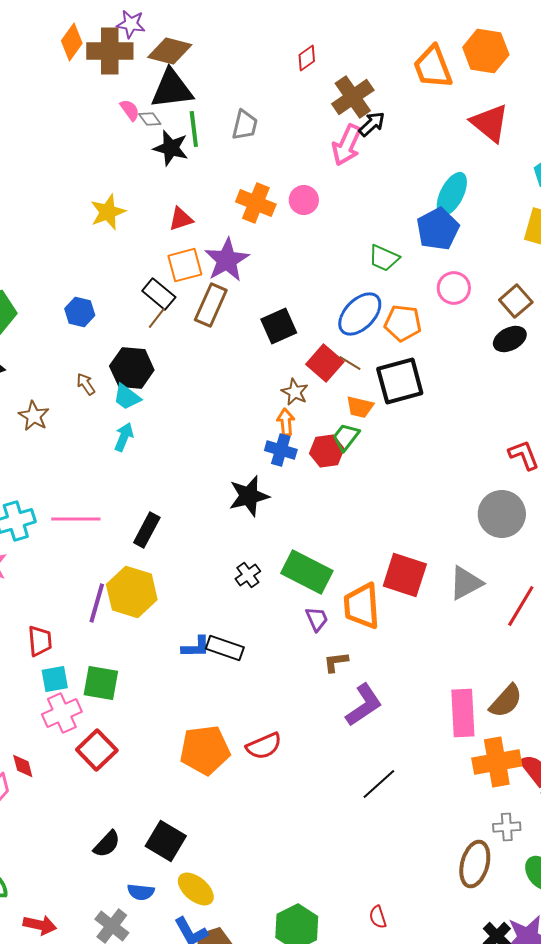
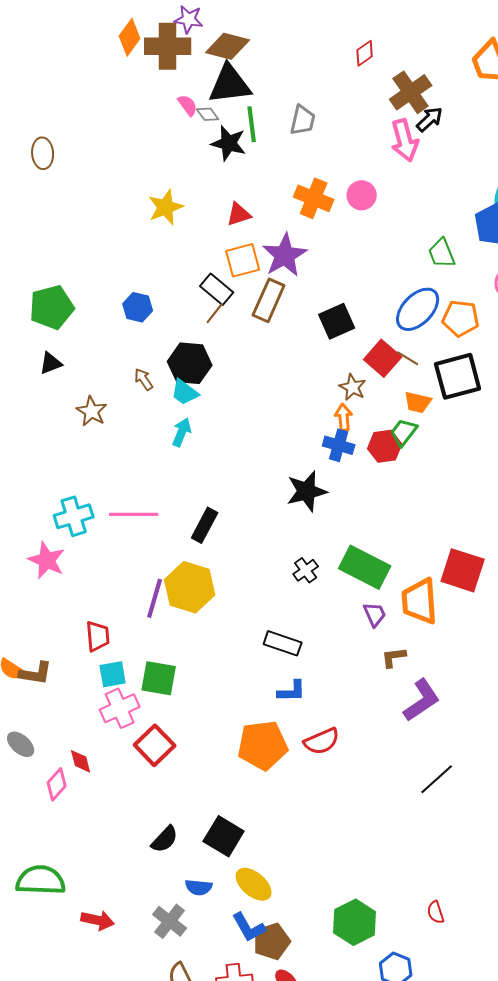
pink arrow: (347, 145) -> (405, 140), turned -39
green trapezoid: (384, 258) -> (442, 253), turned 44
blue L-shape: (196, 647) -> (292, 691), moved

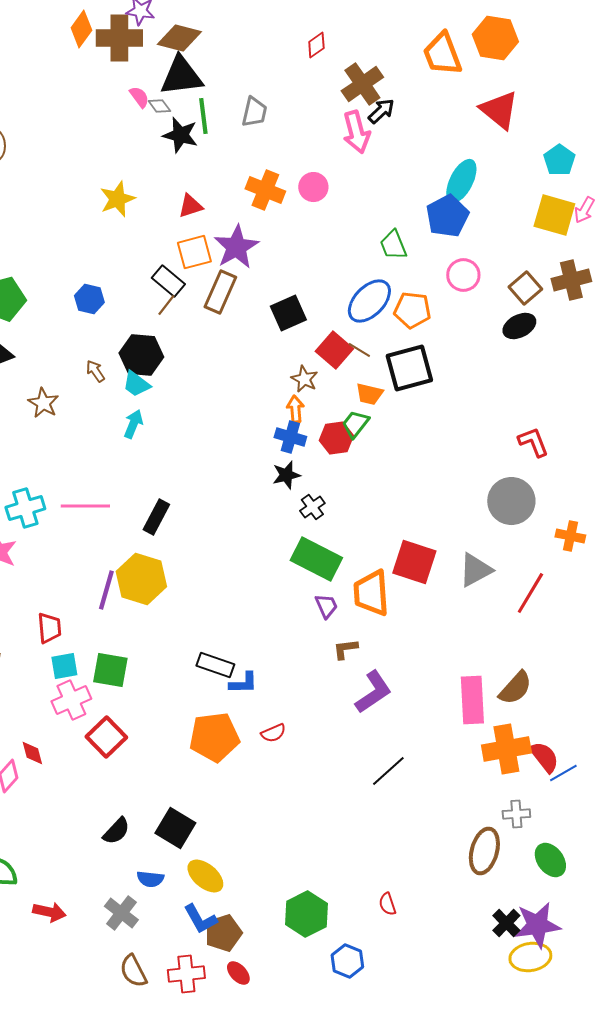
black star: (307, 491) -> (286, 475), moved, size x0.7
black cross: (306, 570) -> (312, 507), moved
black rectangle: (283, 643) -> (215, 665), moved
red semicircle: (322, 741) -> (273, 733), size x0.7

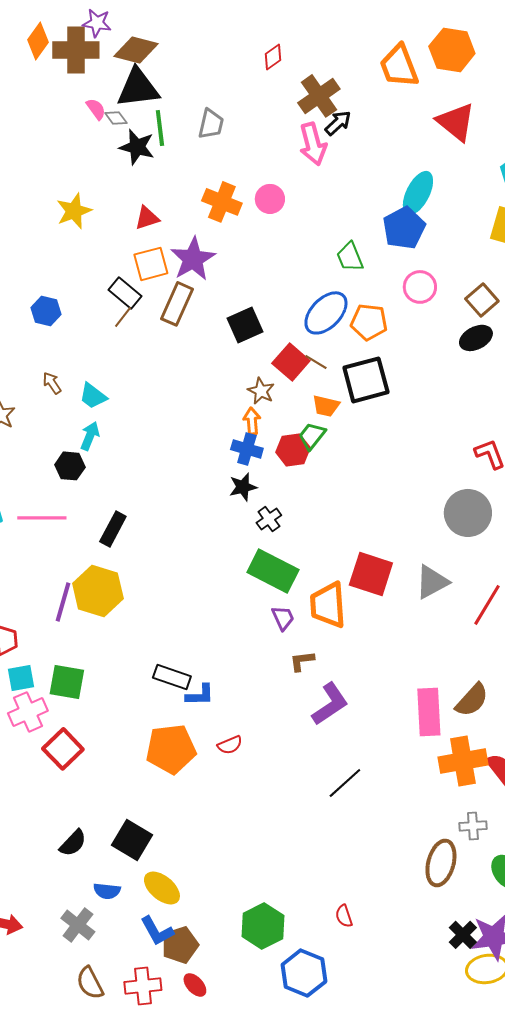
black hexagon: (141, 355) -> (70, 466), moved, size x0.7
blue hexagon: (347, 961) -> (304, 973), size x1.4

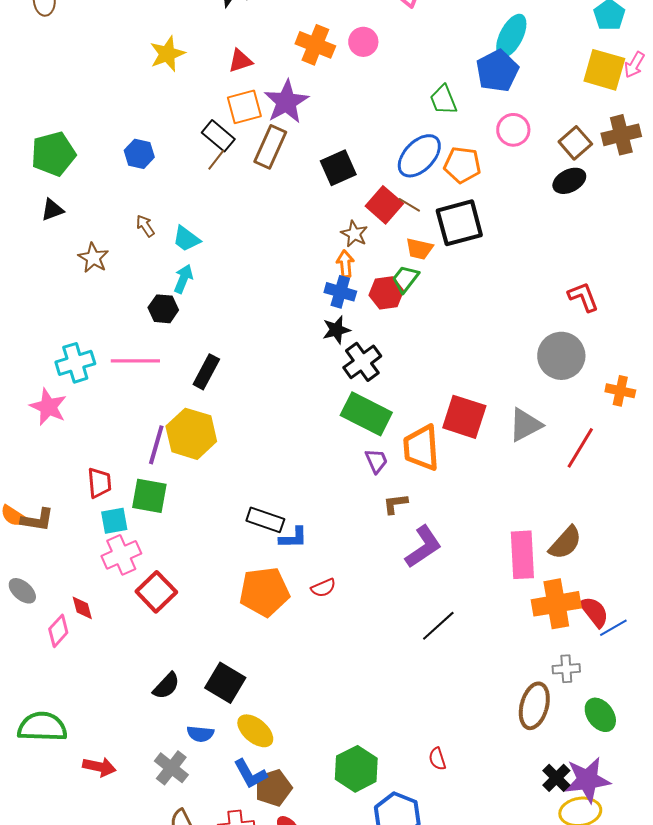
black cross: (269, 519) -> (362, 362), size x1.5
green square: (67, 682) -> (149, 496), moved

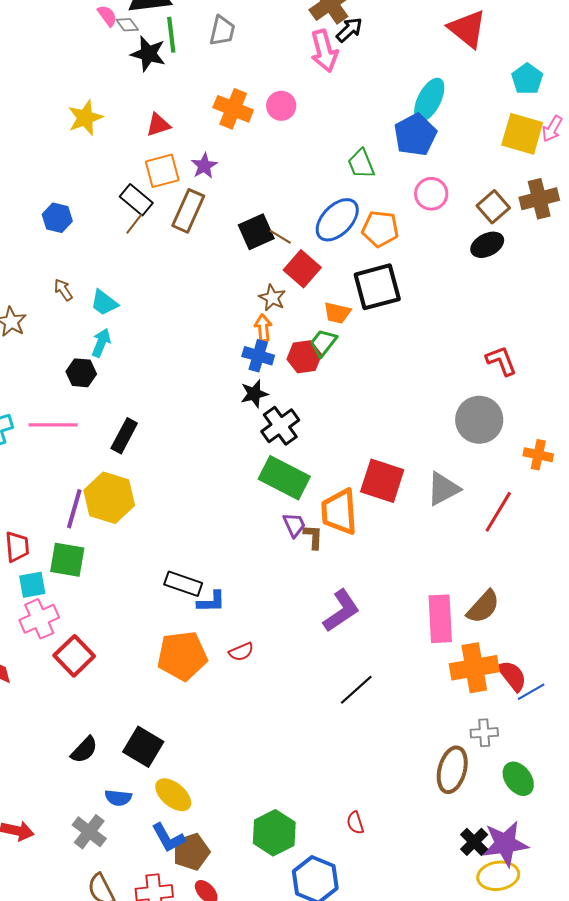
purple star: (286, 102) -> (204, 166), size x0.6
brown line: (409, 205) -> (280, 237), moved
brown L-shape: (395, 504) -> (313, 537), moved, turned 100

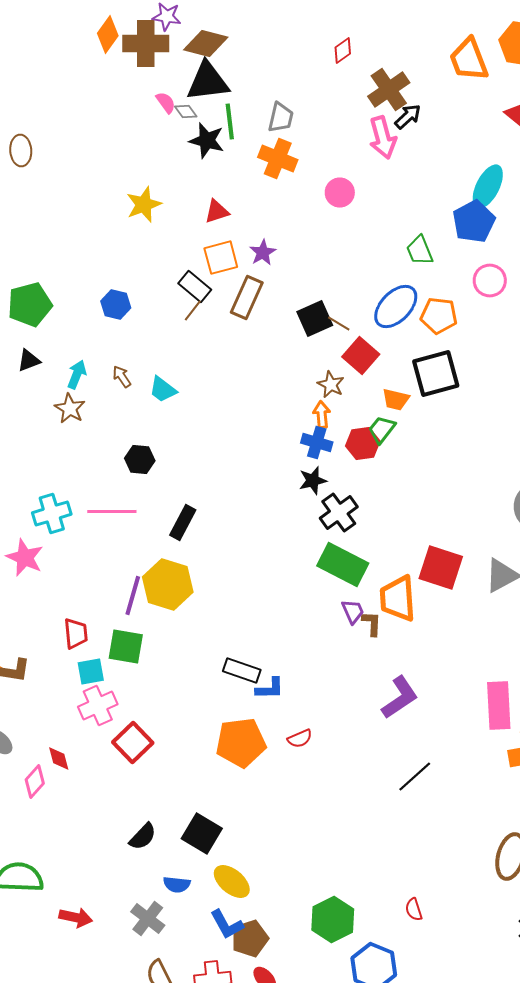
orange cross: (233, 109) -> (278, 158), moved
cyan arrow: (101, 343) -> (77, 374), moved

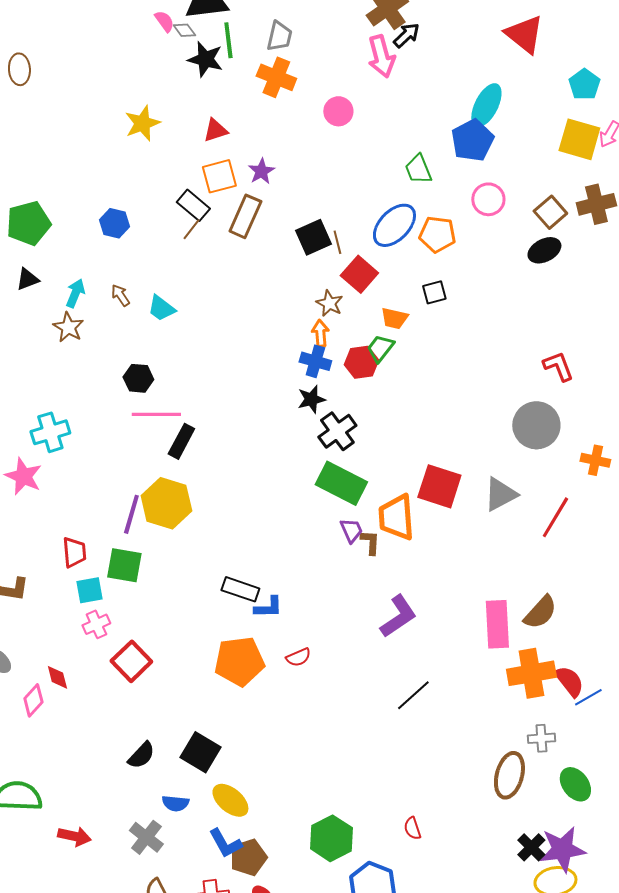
brown line: (339, 324) -> (337, 242), turned 45
black square: (436, 374) -> (434, 292), size x0.5
pink line: (112, 512) -> (156, 414), moved
pink cross: (98, 706) -> (96, 624), size x0.7

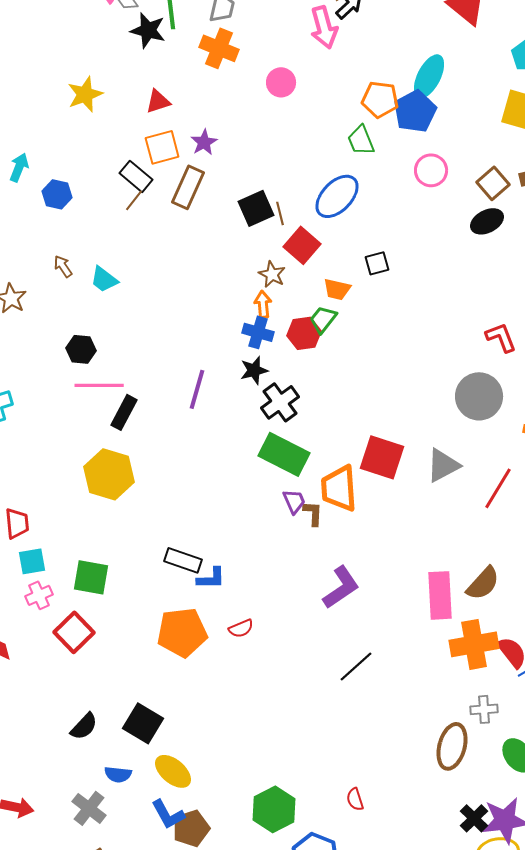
orange pentagon: (437, 234) -> (380, 99), moved
cyan arrow: (75, 293) -> (19, 167), moved
purple line: (131, 514) -> (197, 389), moved
green square: (124, 565) -> (91, 577), moved

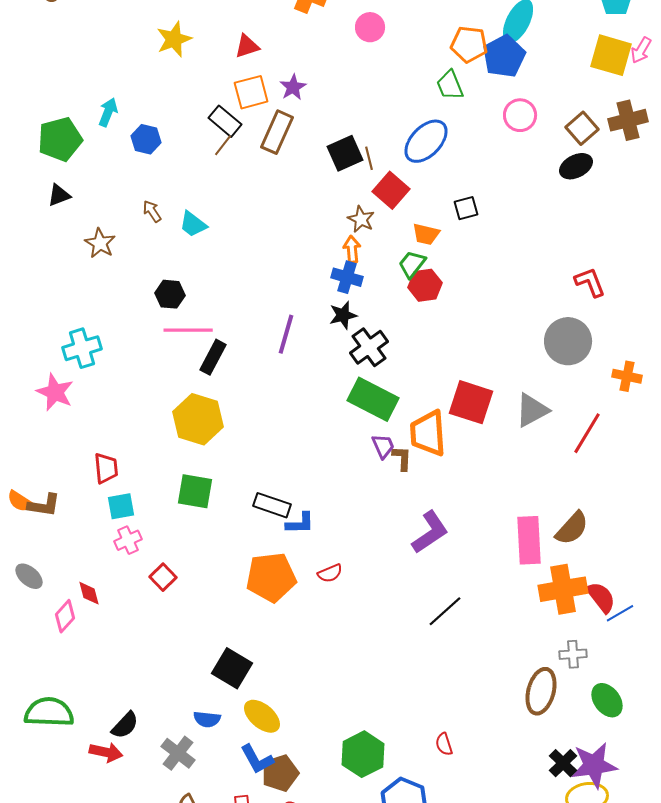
red hexagon: (304, 333) -> (425, 285), moved
green square: (91, 577) -> (195, 491), moved
red square: (74, 632) -> (163, 577), size x0.7
black semicircle: (84, 726) -> (125, 725), moved

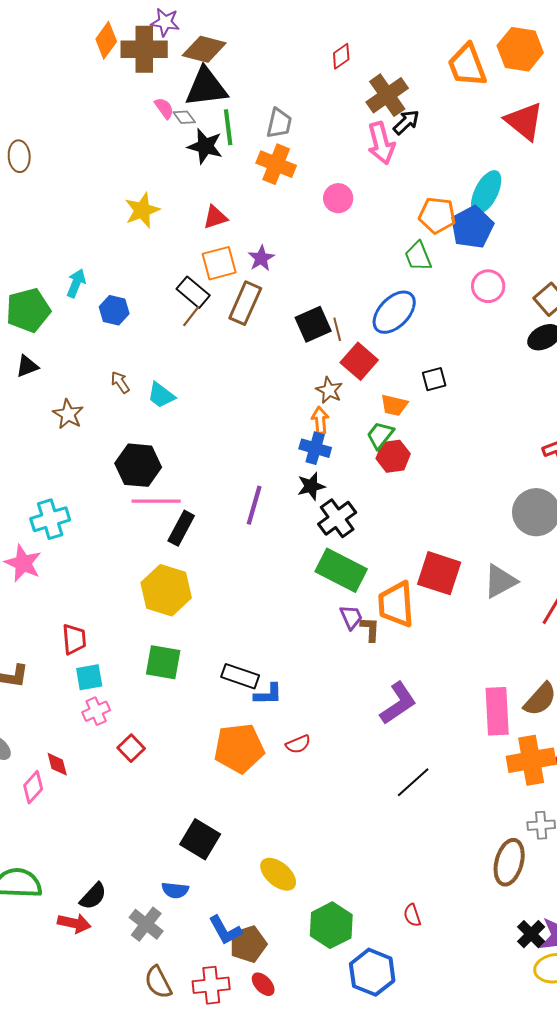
black hexagon: (170, 294) -> (138, 465), size x1.5
yellow ellipse: (262, 716) -> (278, 874), moved

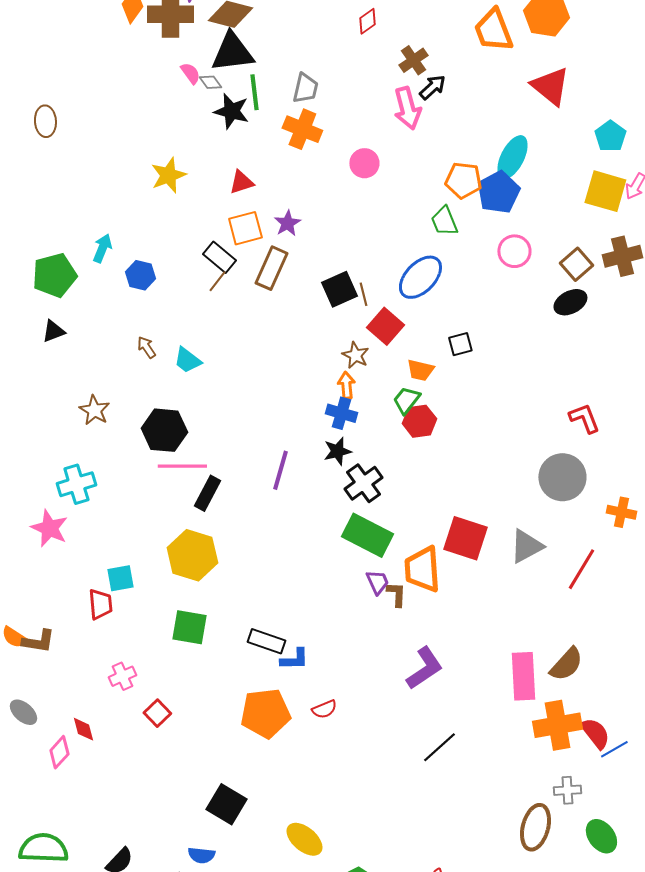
brown cross: (387, 95) -> (413, 60), size x0.7
brown star: (68, 414) -> (94, 410), moved
cyan square: (89, 677) -> (120, 578), moved

